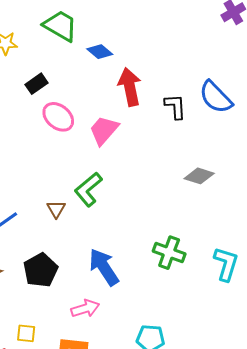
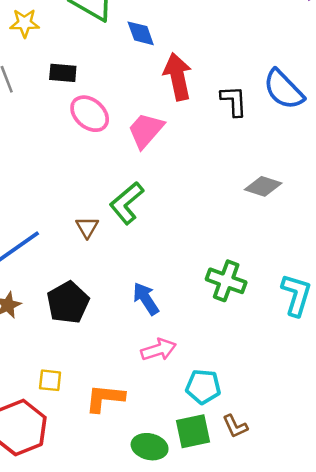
blue diamond: (100, 52) -> (141, 33), turned 30
black rectangle: (37, 84) -> (63, 73), turned 40
blue arrow: (104, 267) -> (146, 299), size x0.7
pink arrow: (85, 308) -> (159, 350), moved

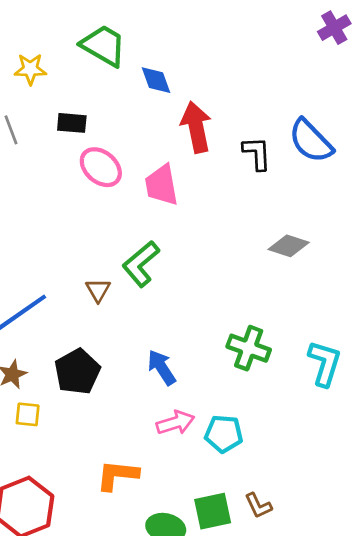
pink trapezoid: (146, 130) -> (162, 185), turned -51
yellow square: (50, 380) -> (28, 414), moved
cyan pentagon: (203, 387) -> (224, 434), moved

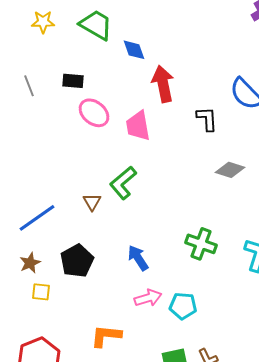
yellow star: (30, 69) -> (43, 22), moved
black L-shape: (257, 153) -> (207, 119), moved

